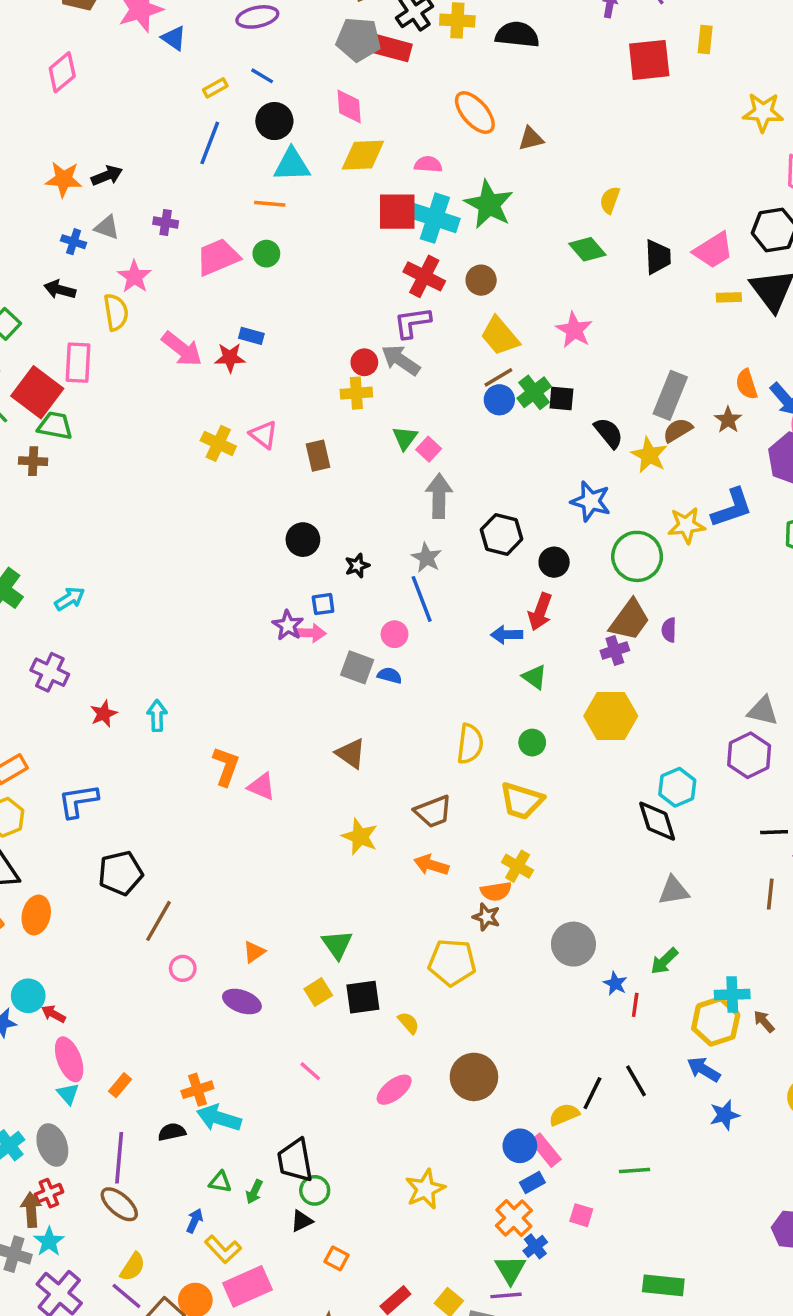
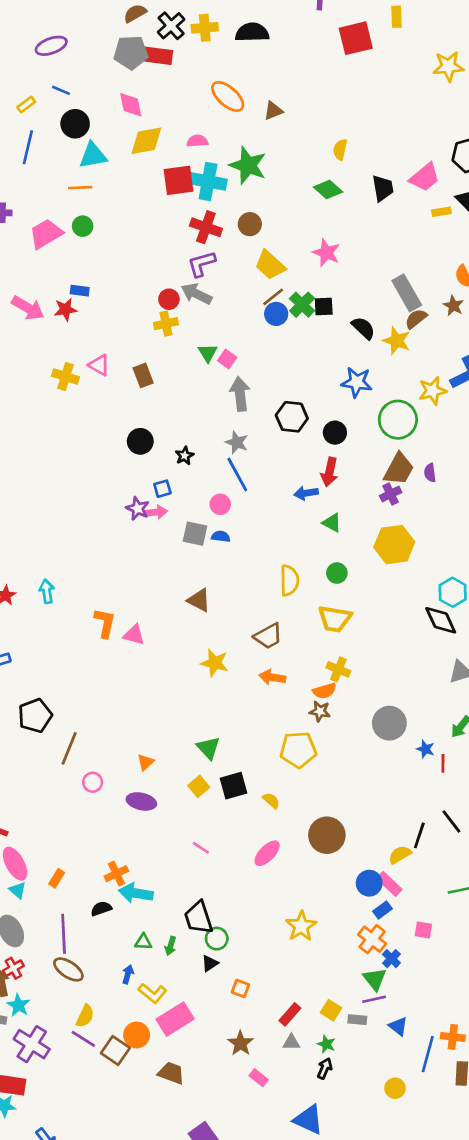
gray rectangle: (670, 395) -> (407, 293), turned -44

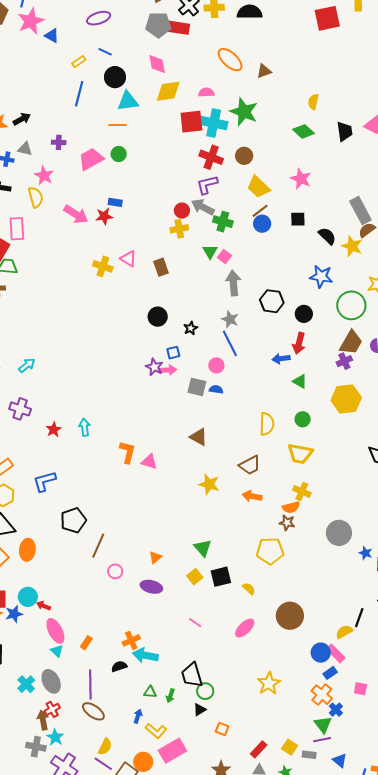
green cross: (302, 305) -> (223, 222), moved, turned -30

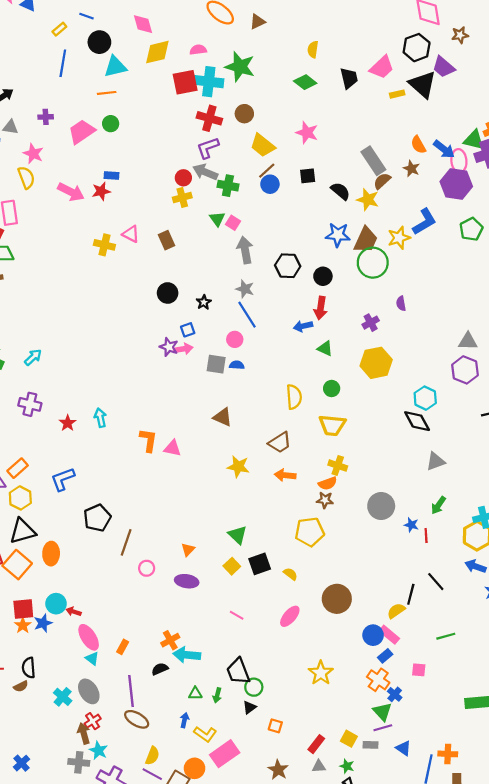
brown trapezoid: (351, 342) -> (366, 240), moved

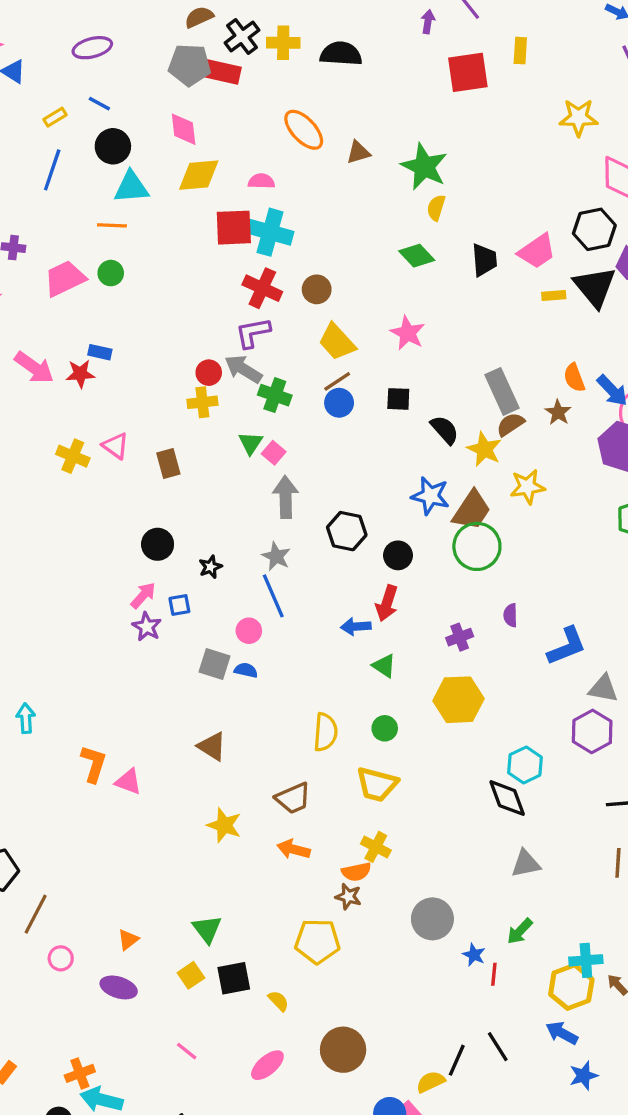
green star: (240, 67) -> (424, 167), moved
blue L-shape: (424, 222) -> (567, 646), moved
yellow star: (399, 238) -> (527, 487), moved
pink arrow: (183, 349) -> (143, 595), moved, turned -48

